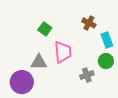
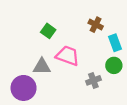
pink trapezoid: (63, 52) -> (68, 56), turned -65

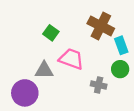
brown cross: (96, 25) -> (101, 26), size x1.6
gray cross: (93, 80) -> (99, 85), turned 32

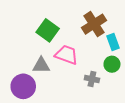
brown cross: (101, 26) -> (94, 24), turned 30
green square: (51, 33) -> (48, 30), size x1.5

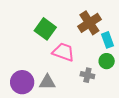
gray triangle: (41, 65) -> (47, 82), moved

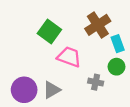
gray triangle: (47, 82) -> (52, 90), turned -30

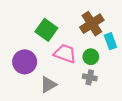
green circle: (116, 67) -> (91, 57), moved
purple circle: (24, 90) -> (25, 62), moved

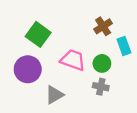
brown cross: (92, 24) -> (103, 26), size x0.7
green square: (46, 30) -> (38, 34), moved

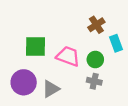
green square: (38, 34) -> (36, 46), moved, turned -35
purple circle: (28, 69) -> (24, 82), moved

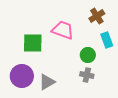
brown cross: (96, 25) -> (97, 16), moved
pink trapezoid: (68, 56) -> (63, 30), moved

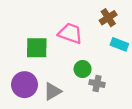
cyan rectangle: (107, 40) -> (119, 44), turned -49
green circle: (88, 55) -> (83, 69), moved

